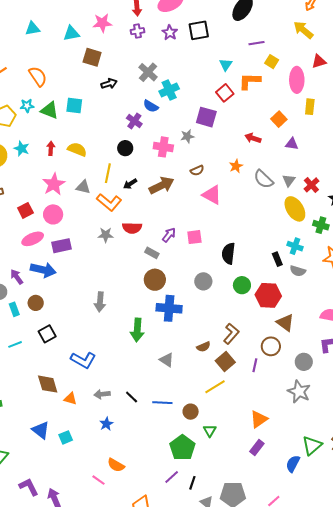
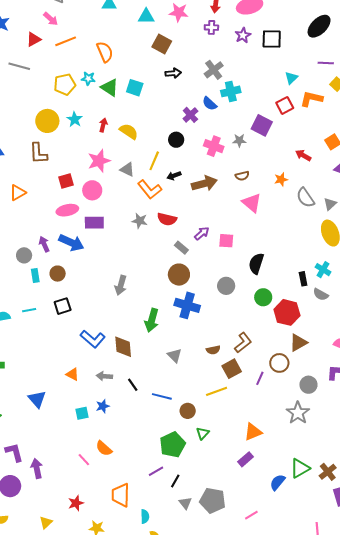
brown triangle: (285, 323) -> (298, 343), turned 42
brown diamond: (48, 384) -> (123, 347), moved
cyan square: (66, 437) -> (82, 413), moved

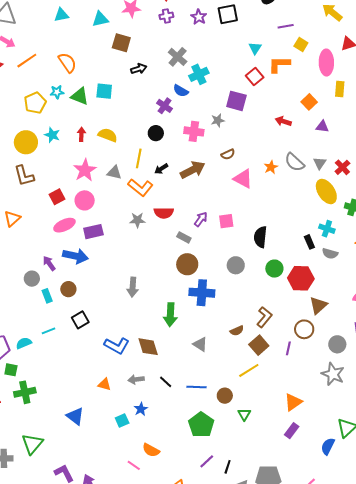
orange star: (281, 179) -> (271, 167), moved
green pentagon: (173, 445) -> (201, 425), moved

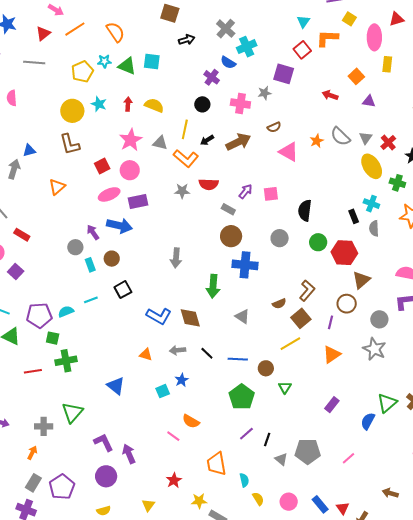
gray semicircle: (330, 254) -> (374, 228), turned 70
orange triangle: (293, 402) -> (332, 354), moved

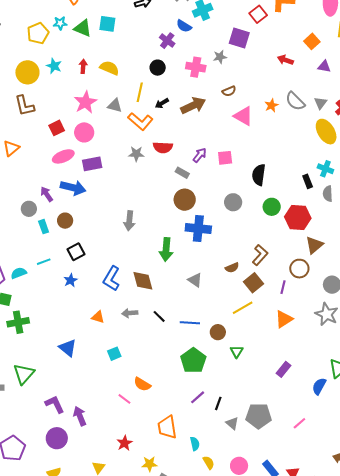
blue L-shape: (159, 316) -> (112, 279), turned 90
blue star: (182, 380) -> (71, 280), moved

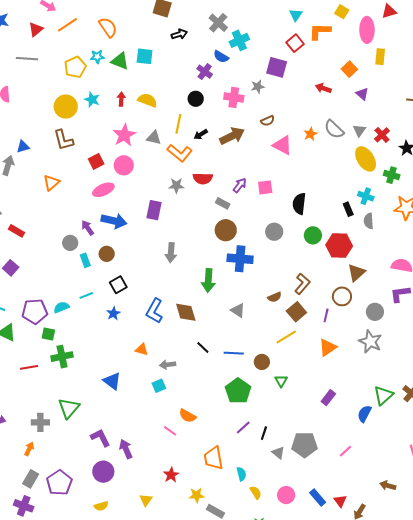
purple triangle: (324, 66) -> (362, 94), turned 32
purple rectangle: (92, 164) -> (154, 210), moved, turned -66
gray arrow: (130, 313) -> (168, 365), moved

